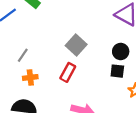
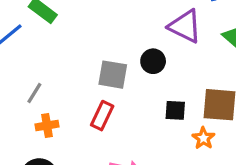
gray square: (76, 45) -> (113, 75), turned -30
black circle: (121, 51) -> (153, 61), moved

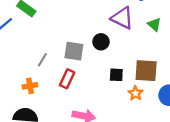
gray line: (34, 93) -> (42, 60), moved

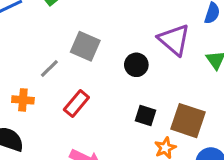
gray square: (74, 51) -> (85, 46), moved

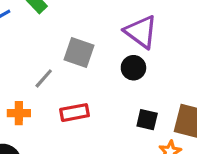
purple triangle: (174, 40) -> (141, 32), moved
red rectangle: (76, 103) -> (74, 113), turned 44

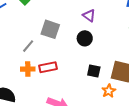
purple triangle: (141, 32) -> (89, 16), size x0.6
orange cross: (19, 113) -> (28, 69), moved

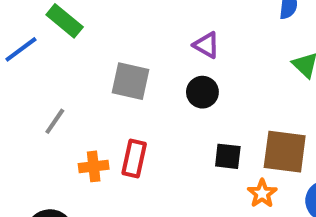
gray line: (28, 46) -> (55, 121), moved
red rectangle: (48, 67) -> (134, 158), turned -60

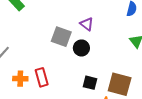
gray square: (131, 81) -> (61, 37), moved
red rectangle: (134, 158) -> (42, 77), turned -36

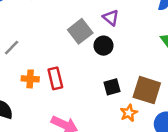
gray square: (61, 37) -> (80, 31), turned 30
black square: (90, 83) -> (112, 87), turned -32

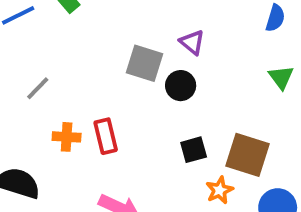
gray square: (80, 31) -> (145, 63), turned -35

